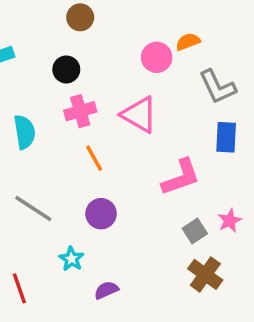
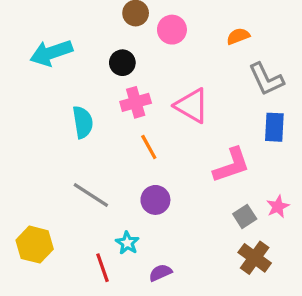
pink circle: (157, 57) -> (172, 30), moved
red line: (19, 288) -> (103, 268), moved

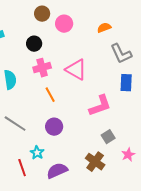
pink star: (278, 207) -> (128, 155), moved
brown cross: (255, 258) -> (95, 162), moved
purple semicircle: (160, 273) -> (57, 171), size x1.5

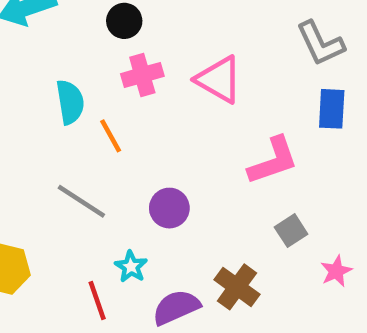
orange line: (50, 95) -> (111, 136), moved
brown cross: (95, 162) -> (237, 287), moved

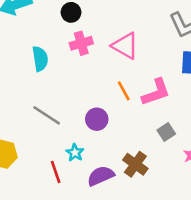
orange line: (111, 136) -> (124, 91), moved

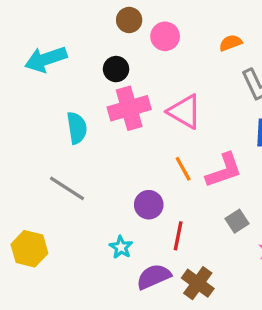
pink cross: (81, 43) -> (129, 108), size x1.4
gray line: (47, 115) -> (67, 188), moved
brown cross: (135, 164) -> (198, 283), moved
red line: (56, 172) -> (178, 236), moved, turned 30

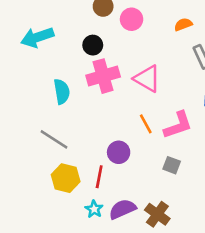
gray square: (237, 221) -> (172, 165), moved, turned -36
red line: (178, 236) -> (99, 177), moved
cyan star: (121, 247) -> (94, 209), moved
yellow hexagon: (29, 249) -> (66, 178), moved

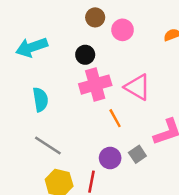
cyan semicircle: (62, 92) -> (40, 100), moved
orange line: (146, 124) -> (115, 118), moved
gray square: (172, 165) -> (137, 154), moved, turned 35

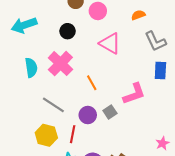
pink cross: (95, 85) -> (60, 64), moved, turned -30
pink triangle: (137, 87) -> (110, 43), moved
gray line: (48, 146) -> (53, 105), moved

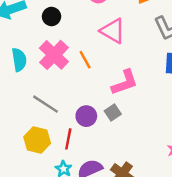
black circle: (68, 31) -> (52, 17), moved
orange line: (92, 83) -> (85, 60), moved
pink L-shape: (134, 94) -> (125, 82), moved

